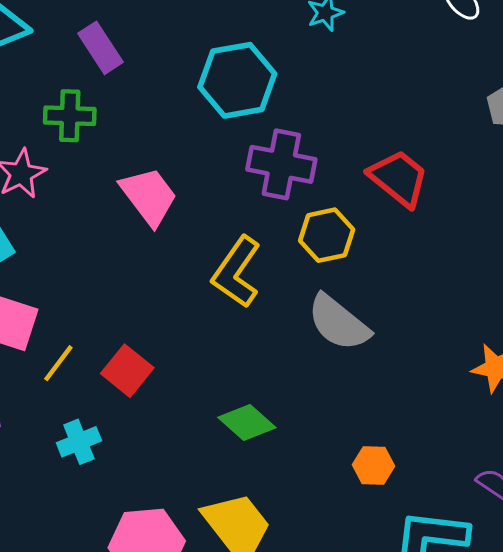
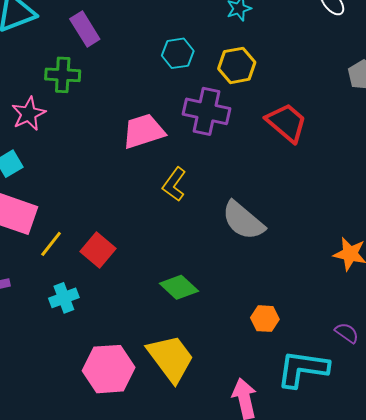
cyan hexagon: (237, 80) -> (178, 53), size x0.6
pink trapezoid: (149, 196) -> (143, 131), moved, turned -72
yellow hexagon: (327, 235) -> (237, 65), moved
yellow L-shape: (237, 272) -> (174, 184), size x0.7

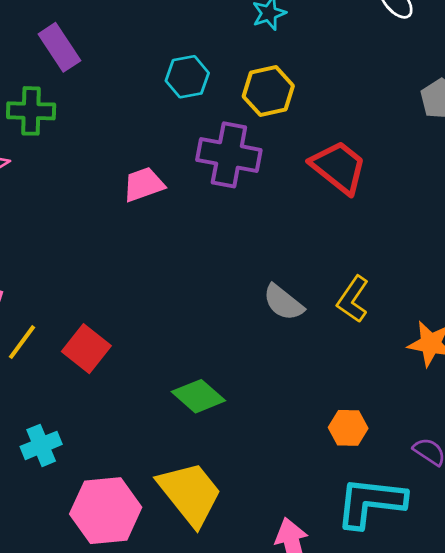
pink trapezoid: (143, 131) -> (144, 184), size x0.7
yellow L-shape: (174, 184) -> (353, 299), moved
gray semicircle: (243, 221) -> (283, 302), size x0.7
cyan cross: (64, 298) -> (41, 445), moved
orange hexagon: (265, 319) -> (348, 428), moved

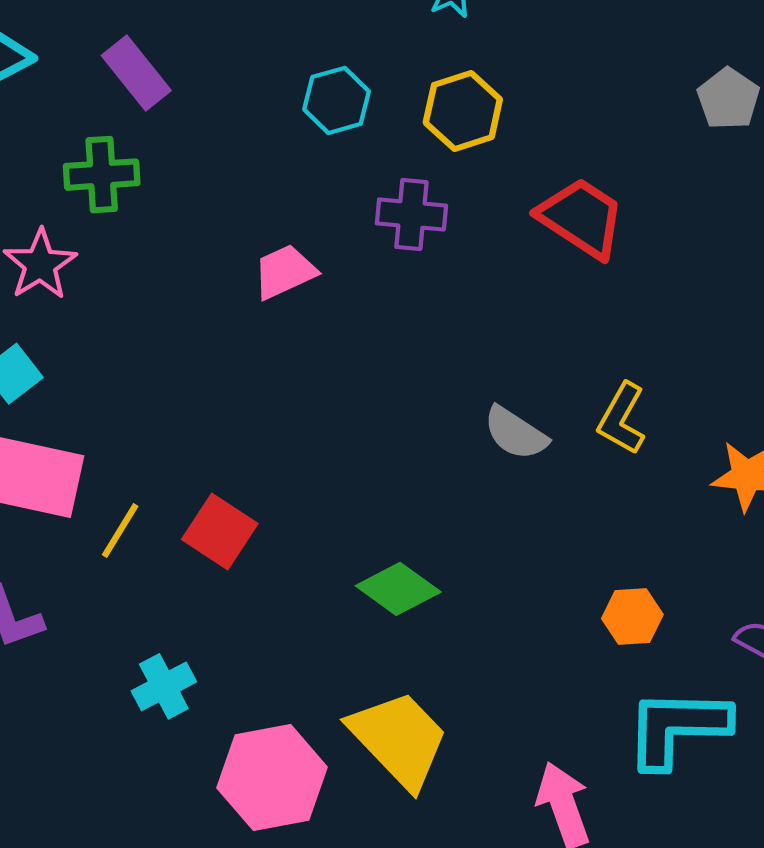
purple cross: (229, 155) -> (411, 214), size x0.7

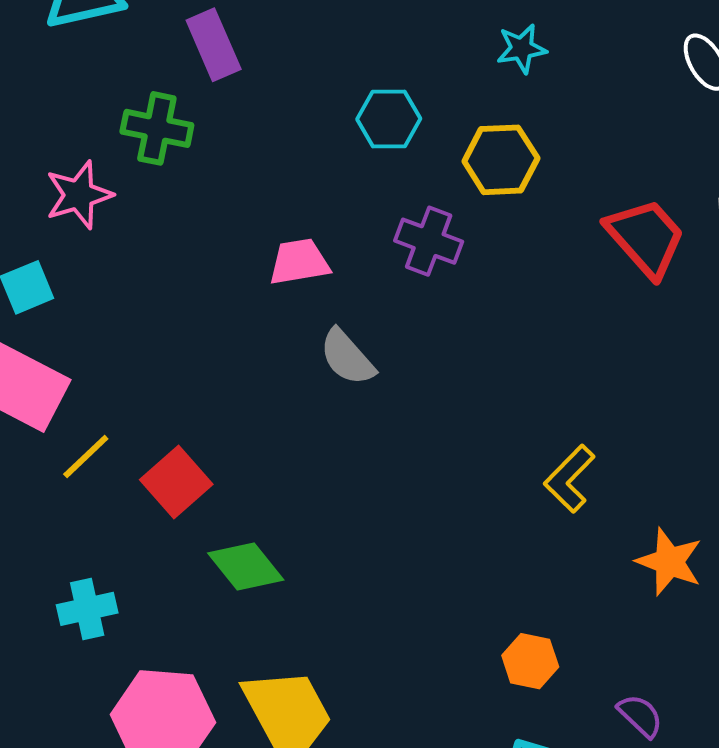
red trapezoid: (581, 218) -> (646, 238), moved
gray semicircle: (516, 433) -> (347, 357), moved
green diamond: (398, 589) -> (246, 567), moved

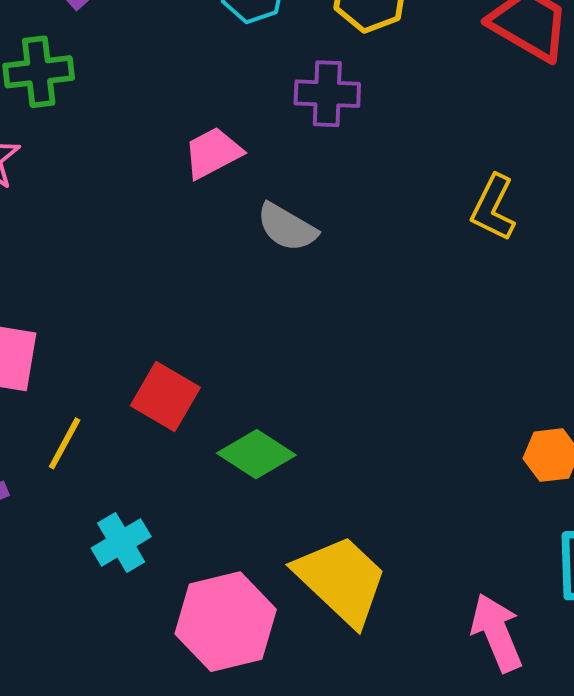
yellow line: (86, 456) -> (65, 443), moved
yellow L-shape: (569, 479) -> (493, 208), moved

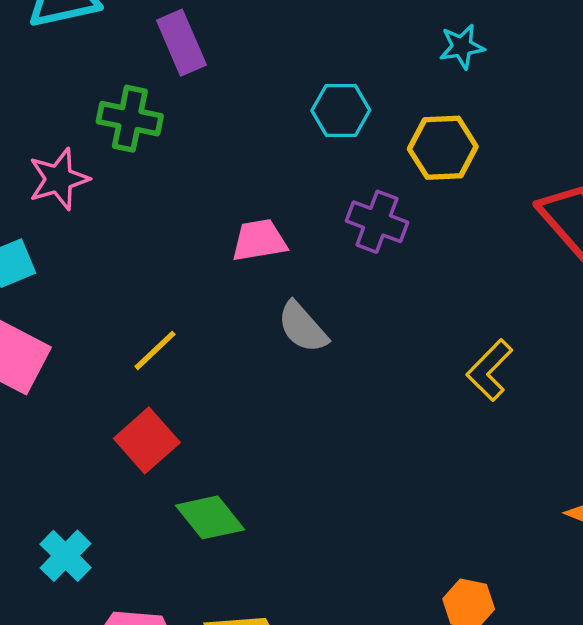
yellow line: (65, 443) -> (155, 350), moved
cyan cross: (121, 542) -> (66, 556), turned -33

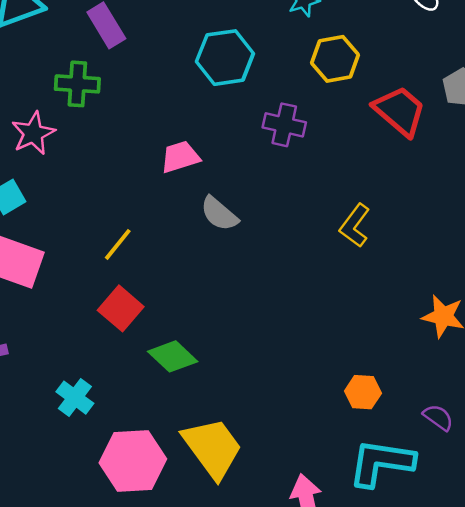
cyan hexagon: (341, 110) -> (225, 58), size x1.4
yellow hexagon: (443, 148) -> (335, 59), moved
purple cross: (377, 222) -> (284, 125), moved

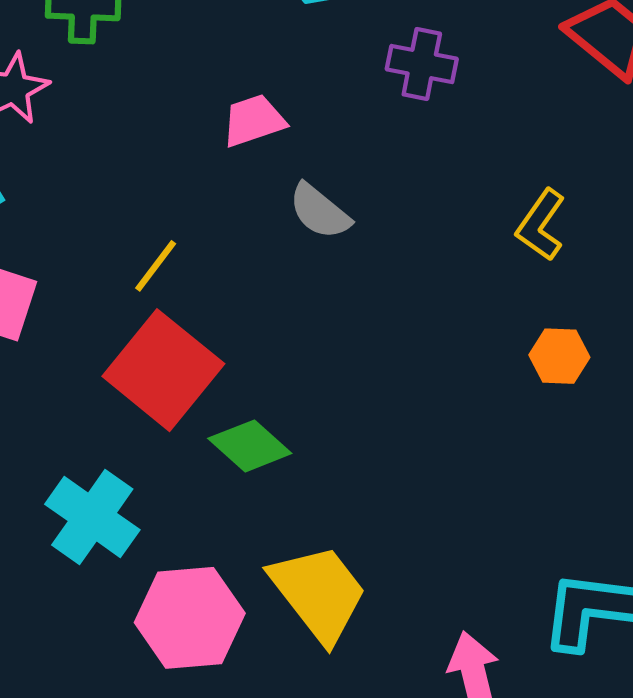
red square: (121, 308) -> (163, 370), size x1.6
orange hexagon: (363, 392) -> (559, 356), moved
cyan cross: (75, 398) -> (92, 517), size x1.5

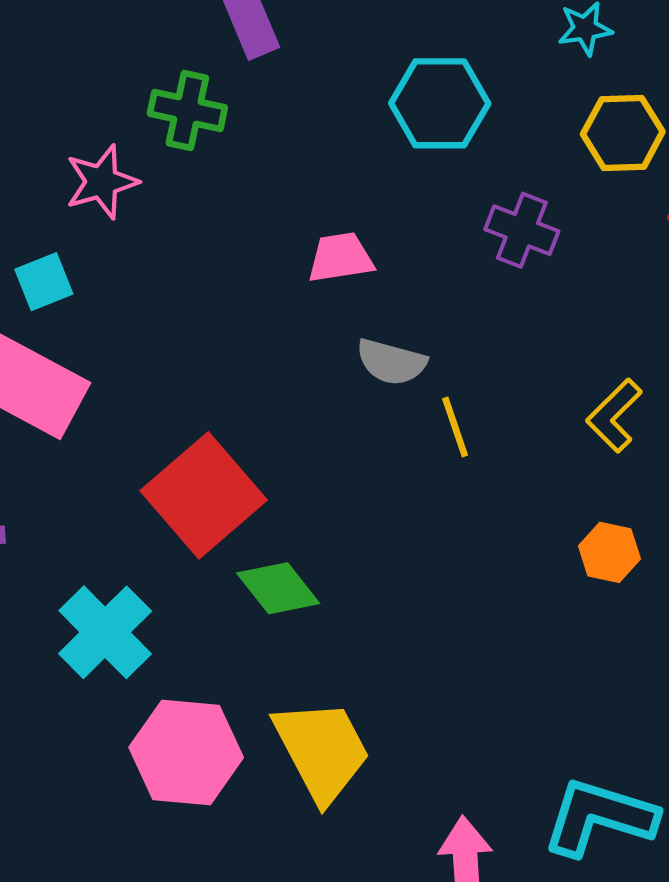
gray semicircle: (320, 211) -> (391, 362), turned -34
yellow line: (156, 266) -> (455, 427), moved, turned -66

